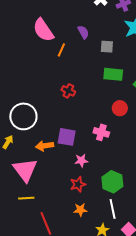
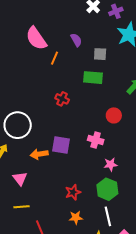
green rectangle: (113, 74) -> (93, 78), moved
pink star: (81, 161) -> (111, 164), moved
pink triangle: (25, 170) -> (20, 179), size x0.6

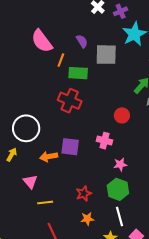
gray square: (100, 54) -> (106, 55), size x1.6
green rectangle: (93, 78) -> (78, 73), moved
red cross: (62, 99) -> (70, 101), size x1.6
yellow line: (21, 207) -> (45, 202), moved

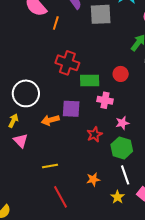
green rectangle: (78, 73) -> (90, 80), moved
pink triangle: (30, 182) -> (21, 141), moved
red star: (84, 194) -> (95, 134), moved

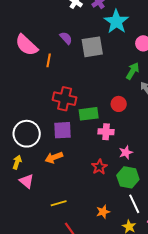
purple square: (71, 109) -> (62, 130), moved

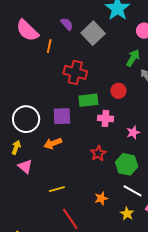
gray square: (92, 47) -> (93, 33), turned -35
red cross: (65, 99) -> (75, 72), moved
pink star: (126, 152) -> (133, 132), moved
white line: (134, 204) -> (133, 191), turned -36

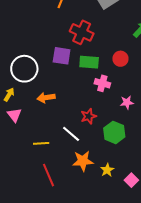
purple square: (62, 116) -> (62, 56), moved
white line: (133, 191) -> (71, 134), moved
orange star: (101, 198) -> (83, 161), size x1.5
yellow star: (127, 214) -> (107, 170), moved

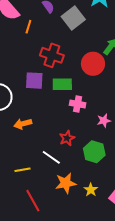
red circle: (120, 59) -> (93, 64), moved, size x1.5

